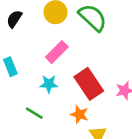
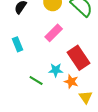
cyan star: (49, 84) -> (56, 70), moved

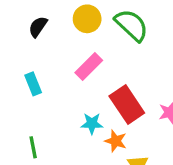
green line: (36, 81) -> (33, 147), moved, turned 48

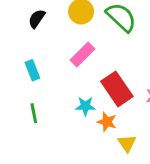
green line: (33, 147) -> (34, 113), moved

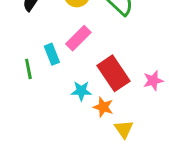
cyan rectangle: (32, 70) -> (52, 54), moved
green line: (34, 113) -> (28, 69), moved

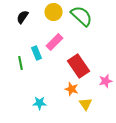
pink star: (153, 81) -> (106, 81), moved
cyan star: (81, 91) -> (40, 103), moved

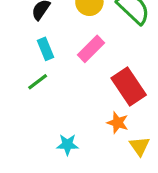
cyan rectangle: (37, 53) -> (45, 49), moved
green line: (21, 63) -> (38, 82), turned 64

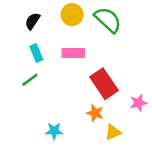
pink rectangle: (91, 49) -> (73, 53), turned 45
yellow triangle: (140, 146) -> (113, 132), turned 42

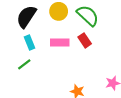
black semicircle: (32, 21) -> (26, 17), size x1.6
red rectangle: (104, 84) -> (85, 40), moved, size x0.6

